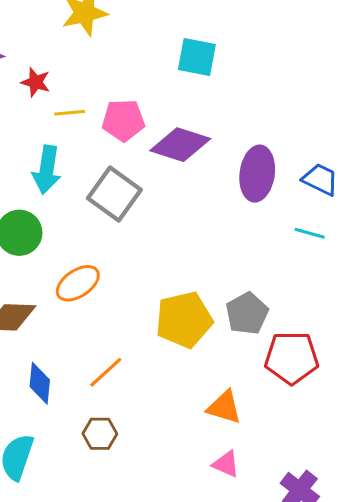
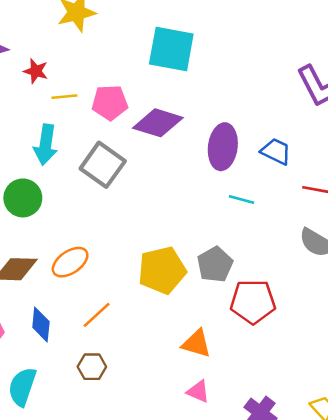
cyan square: (197, 57) -> (171, 49), size x1.4
cyan line: (310, 233) -> (241, 200), moved
orange ellipse: (78, 283) -> (70, 262), moved

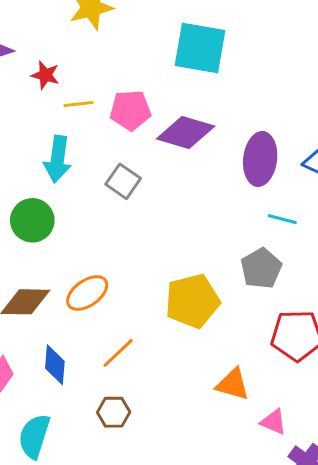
gray square: (103, 165) -> (123, 181), size x0.7
gray pentagon: (215, 264) -> (261, 268), moved
pink triangle: (198, 391) -> (273, 422), moved

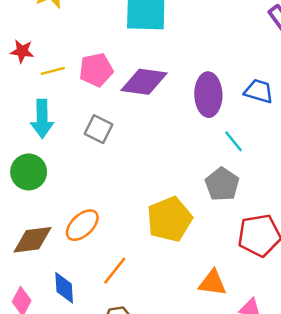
cyan line: (282, 219) -> (234, 141), turned 45

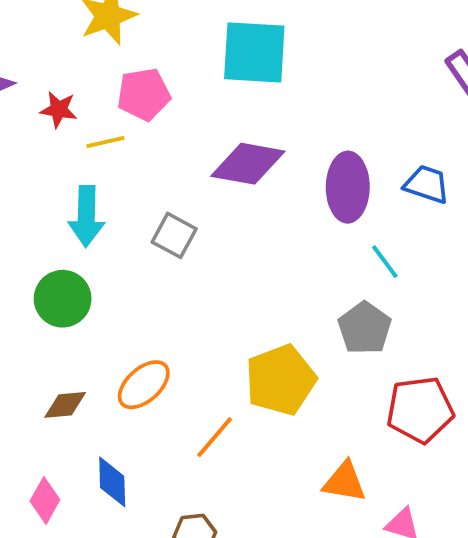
pink pentagon: (96, 70) -> (144, 94), moved
brown diamond: (32, 240) -> (65, 405), size x0.7
orange line: (115, 271) -> (215, 437), moved

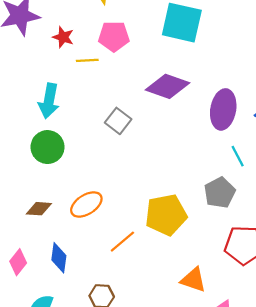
cyan arrow: (86, 216) -> (49, 101), moved

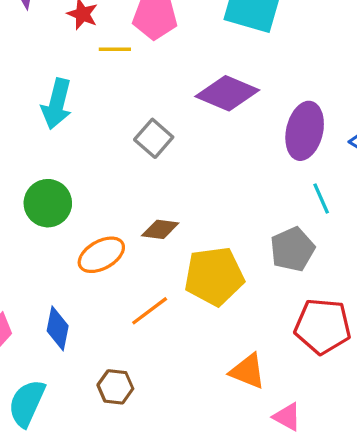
green circle: (48, 147) -> (48, 203), moved
brown diamond: (39, 209) -> (160, 229), moved

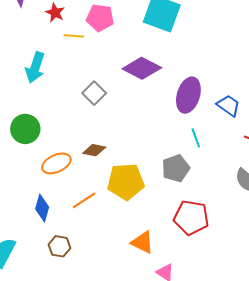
blue diamond: (58, 328) -> (42, 208), moved

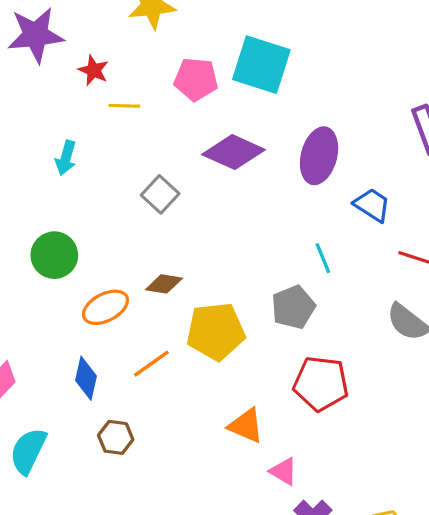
pink pentagon: (100, 18) -> (196, 79), moved
cyan arrow: (35, 67) -> (66, 158), size x0.7
purple ellipse: (188, 95) -> (319, 156), moved

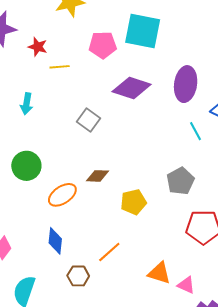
cyan line: (323, 258) -> (195, 131), moved
yellow pentagon: (216, 331) -> (133, 202), size x0.7
orange line: (151, 364) -> (109, 252), moved
orange triangle: (246, 426) -> (159, 273), moved

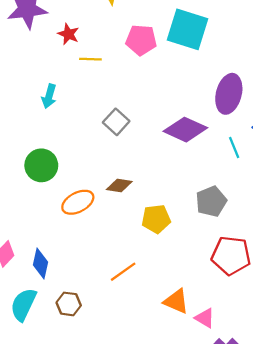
purple diamond: (132, 88) -> (185, 130), moved
blue diamond: (55, 241) -> (40, 264), moved
brown hexagon: (78, 276) -> (69, 304), moved

